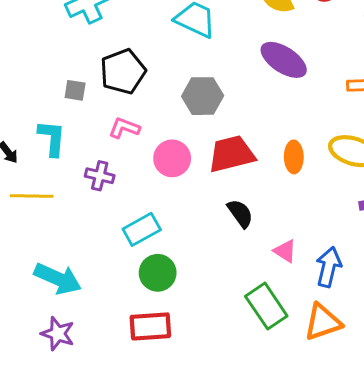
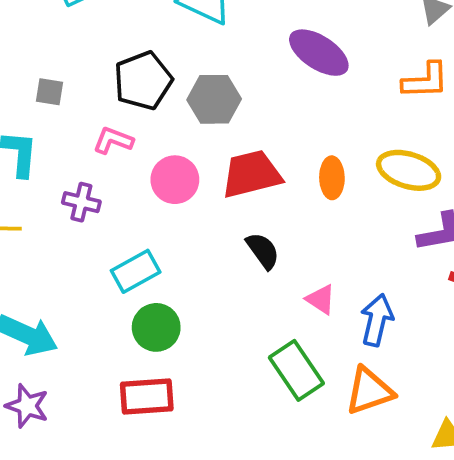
black pentagon: (123, 71) -> (143, 81), moved

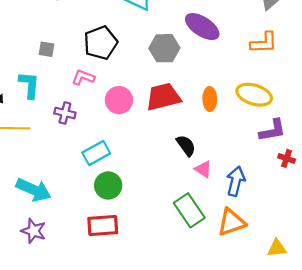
gray hexagon: (214, 99) -> (164, 48), moved
black semicircle: (263, 251) -> (186, 145), moved

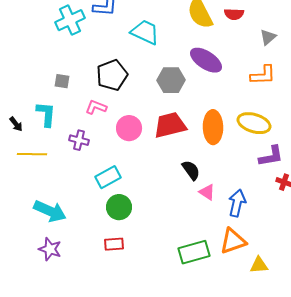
orange ellipse: (210, 99) -> (213, 127), size x1.5
green rectangle: (189, 210) -> (194, 252), moved, turned -72
red rectangle: (103, 225) -> (114, 244), size x0.7
yellow triangle: (277, 248) -> (259, 265), moved

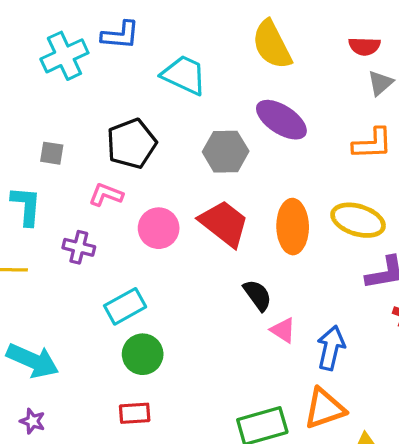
red semicircle: (234, 14) -> (364, 46), moved
red trapezoid: (170, 125) -> (224, 223), turned 52
purple star: (50, 249) -> (33, 421), size x0.7

